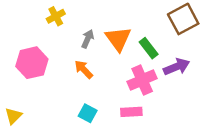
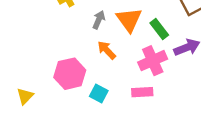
pink hexagon: (32, 63) -> (70, 74), moved
orange arrow: (84, 69) -> (107, 50), moved

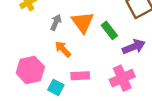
pink cross: (153, 61) -> (122, 78), moved
pink rectangle: (142, 92) -> (80, 76), moved

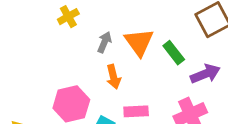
orange arrow: (63, 49) -> (113, 77), turned -150

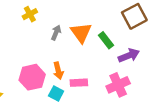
orange arrow: (113, 77) -> (58, 71), moved

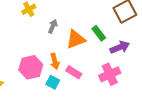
orange triangle: (81, 33) -> (76, 39), moved, turned 45
pink rectangle: (79, 83) -> (74, 72), turned 35

